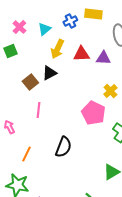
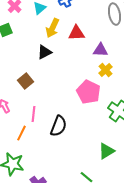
purple triangle: (103, 58) -> (100, 50), moved
brown square: (30, 82) -> (26, 81), moved
pink line: (38, 110) -> (34, 114), moved

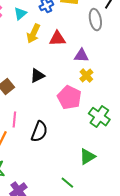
black triangle: (44, 52) -> (37, 76), moved

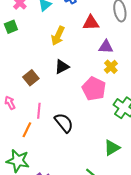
yellow arrow: (33, 34) -> (58, 36), moved
red triangle: (57, 39) -> (91, 23), moved
black semicircle: (39, 132) -> (64, 123), turned -60

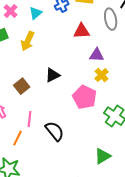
yellow arrow: (58, 36) -> (28, 41), moved

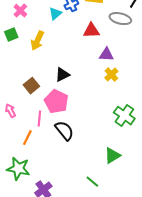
cyan triangle: (36, 13) -> (55, 14), moved
gray ellipse: (111, 19) -> (120, 19), turned -65
pink pentagon: (85, 97) -> (56, 102), moved

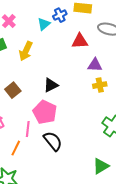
yellow cross: (111, 75) -> (100, 85), turned 32
brown square: (31, 86) -> (13, 90), moved

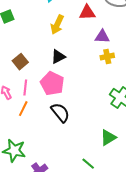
yellow arrow: (26, 51) -> (57, 25), moved
pink line: (28, 129) -> (25, 88), moved
orange line: (16, 148) -> (23, 109), moved

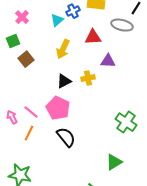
yellow cross: (107, 57) -> (88, 78), moved
brown square: (20, 62) -> (26, 59), moved
pink line: (25, 88) -> (31, 112), turned -56

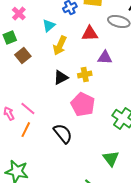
cyan triangle: (57, 20) -> (49, 26), moved
pink pentagon: (58, 108) -> (83, 105), moved
green triangle: (114, 162) -> (111, 159), turned -36

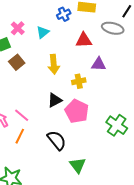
pink cross: (19, 14) -> (18, 28), moved
yellow arrow: (60, 46) -> (54, 64), moved, turned -30
black triangle: (61, 78) -> (55, 100), moved
green triangle: (111, 159) -> (78, 165), moved

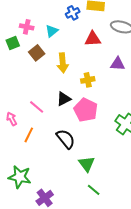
pink cross: (18, 28) -> (27, 27), turned -32
brown square: (17, 62) -> (37, 53), moved
purple triangle: (99, 64) -> (118, 64), moved
pink line: (22, 115) -> (37, 107), moved

